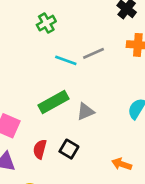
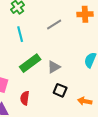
cyan line: (66, 60) -> (20, 34), moved, turned 63
black square: (69, 149) -> (60, 90), moved

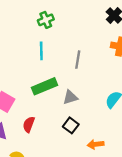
gray line: (54, 25) -> (78, 60), moved, turned -63
orange arrow: (85, 101) -> (96, 144), turned -32

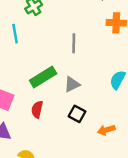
cyan line: (41, 51) -> (15, 34), moved
red semicircle: (29, 124) -> (37, 109), moved

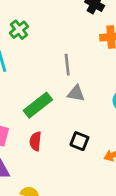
gray triangle: (72, 84) -> (76, 93), moved, turned 42

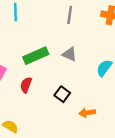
gray line: (67, 65) -> (70, 15), moved

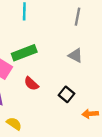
green rectangle: (36, 56) -> (24, 53), moved
red semicircle: (26, 85) -> (31, 84), turned -70

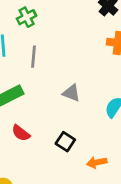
gray line: (78, 17) -> (33, 57), moved

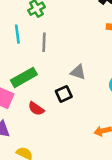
black square: (65, 142) -> (64, 94), moved, turned 35

